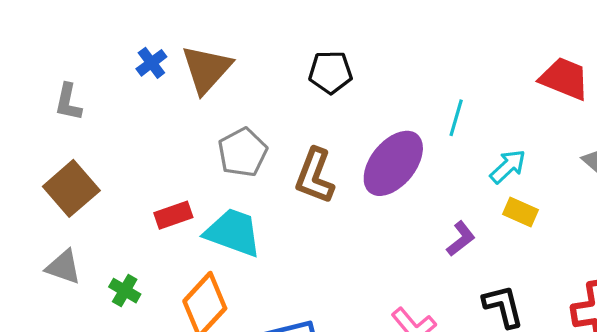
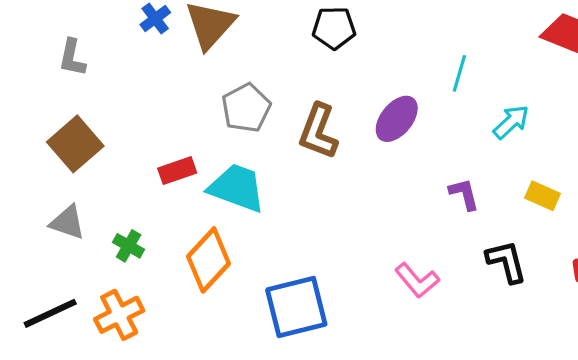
purple ellipse: (393, 163) -> (397, 119), size x0.7
yellow rectangle: (520, 212) -> (542, 196), moved
purple L-shape: (461, 239) -> (464, 194), turned -66

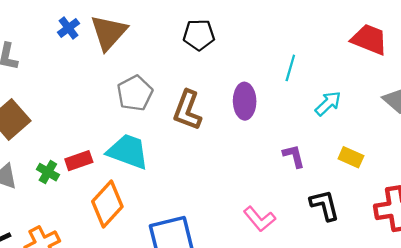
purple ellipse: (397, 119) -> (245, 101), turned -40
red rectangle: (177, 171) -> (79, 161), moved
green cross: (129, 246) -> (48, 172), moved

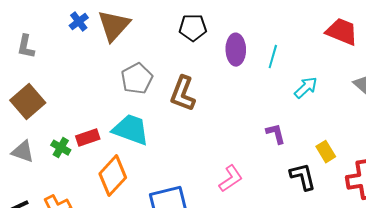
purple ellipse: (245, 101) -> (236, 50), moved
yellow rectangle: (351, 157) -> (326, 152), moved, turned 35
pink L-shape: (259, 219) -> (231, 179), moved, turned -84

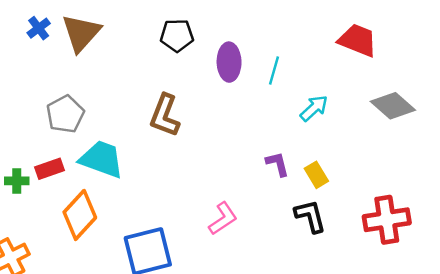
gray pentagon: (137, 79) -> (65, 114), moved
green cross: (61, 148) -> (17, 181), turned -30
yellow rectangle: (326, 152) -> (316, 175), moved

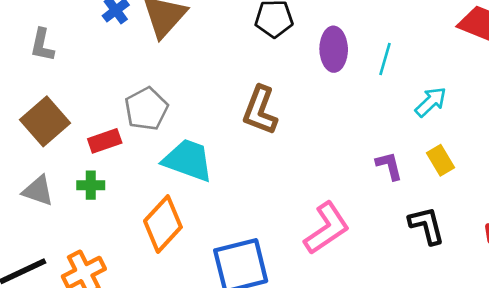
red rectangle: (50, 169) -> (105, 141), moved
yellow rectangle: (316, 175) -> (441, 160), moved
pink L-shape: (223, 219) -> (327, 228), size x1.4

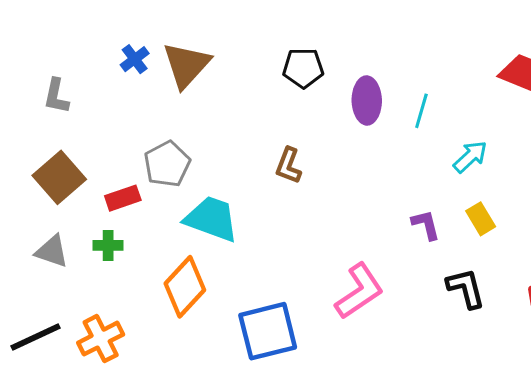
brown L-shape: (260, 110) -> (288, 166), size x0.7

